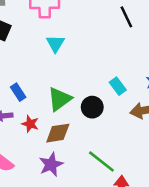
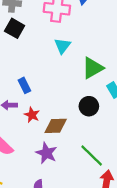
green triangle: (60, 99) -> (93, 68), moved
purple star: (51, 164) -> (46, 153), turned -30

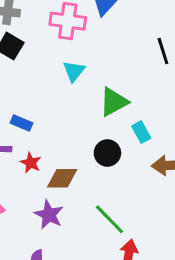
blue rectangle: (24, 85) -> (21, 123), turned -42

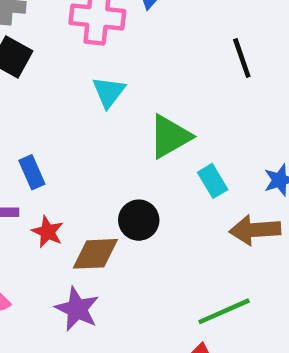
blue rectangle: (21, 123) -> (32, 172), turned 45
black circle: (107, 153) -> (139, 220), moved
green line: (110, 219) -> (224, 311), moved, turned -68

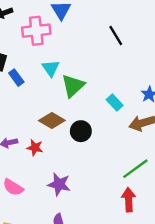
green triangle: (170, 137) -> (73, 86), moved
blue rectangle: (32, 172) -> (16, 78), moved
brown diamond: (95, 254) -> (52, 120), moved, turned 45

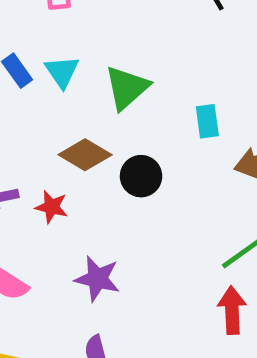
cyan triangle: (51, 68) -> (62, 72), moved
cyan rectangle: (115, 102) -> (207, 121), turned 35

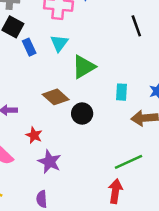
cyan triangle: (62, 72) -> (59, 43), moved
red star: (52, 207) -> (34, 135), moved

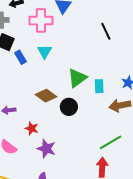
green triangle: (84, 67) -> (77, 78), moved

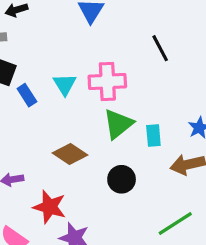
pink cross: (41, 21) -> (107, 81), moved
black circle: (69, 107) -> (122, 179), moved
red star: (32, 128) -> (50, 207), size x1.5

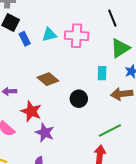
cyan triangle: (65, 84) -> (49, 35), turned 42
green triangle: (118, 124) -> (120, 48), moved

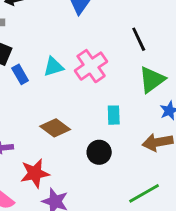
pink cross: (77, 36) -> (91, 66), turned -35
cyan rectangle: (102, 73) -> (114, 115), moved
red star: (31, 111) -> (35, 173), turned -30

